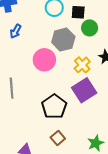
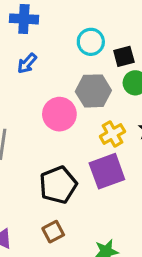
black square: (78, 12) -> (124, 56), turned -32

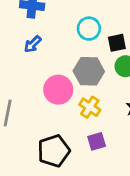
yellow cross: (112, 134) -> (90, 107), moved, turned -30
purple square: (107, 171) -> (97, 141), size x0.6

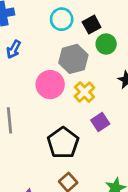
yellow cross: (90, 107) -> (84, 92), turned 30

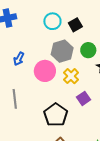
green circle: (106, 44) -> (88, 50), moved
blue arrow: (14, 49) -> (19, 59), moved

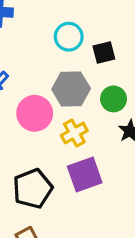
purple square: (84, 98) -> (85, 174), size x1.5

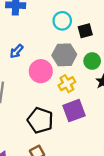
black pentagon: (33, 189) -> (40, 120), turned -30

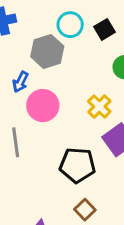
gray hexagon: (64, 55) -> (47, 51), moved
pink circle: (41, 71) -> (43, 106), moved

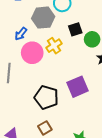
black square: (104, 29) -> (75, 29), moved
yellow cross: (99, 107) -> (54, 46), moved

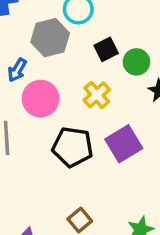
yellow cross: (54, 46) -> (97, 95), moved
black pentagon: (46, 97) -> (73, 147), moved

